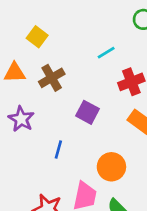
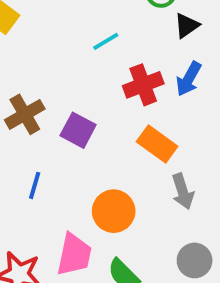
brown cross: (52, 78) -> (25, 114), moved

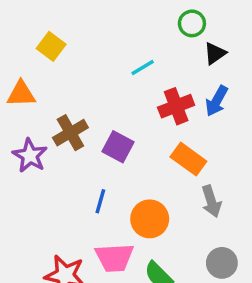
blue line: (35, 185) -> (100, 201), moved
pink trapezoid: (74, 255) -> (114, 258), turned 75

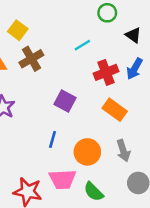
green circle: (192, 23) -> (107, 13), moved
black triangle: (215, 53) -> (133, 35), turned -49
brown cross: (70, 133) -> (31, 59), moved
gray arrow: (211, 201) -> (123, 151), moved

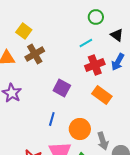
cyan line: (82, 45) -> (86, 43), moved
gray arrow: (123, 151) -> (103, 141), moved

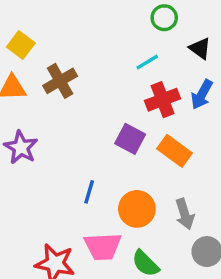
yellow square: (24, 31) -> (21, 45), moved
purple square: (62, 88) -> (130, 139), moved
gray arrow: (103, 141) -> (185, 214), moved

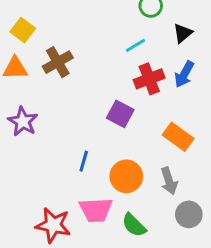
black triangle: (200, 48) -> (183, 33), turned 45
orange rectangle: (174, 151) -> (178, 137), moved

